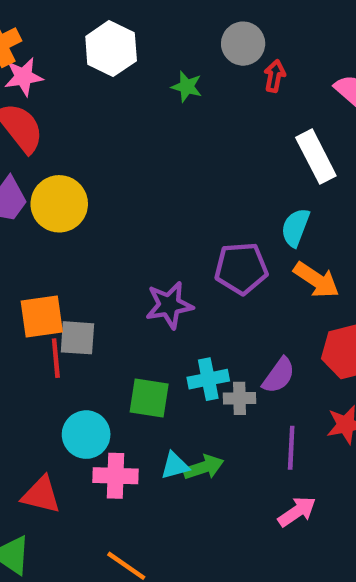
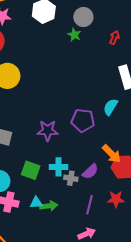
gray circle: (243, 44) -> (83, 17), moved
orange arrow: (316, 280) -> (112, 154), moved

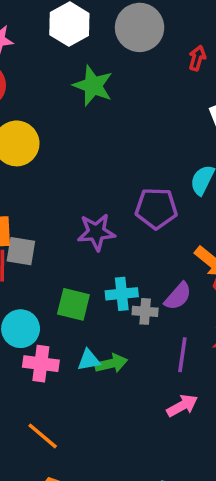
gray circle: (83, 17) -> (140, 27), size x1.4
green star: (74, 35) -> (93, 86), moved, size x1.6

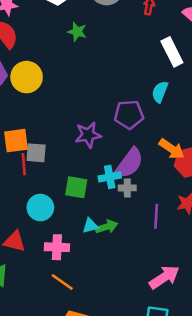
green star: (93, 86) -> (77, 32), size x0.7
purple semicircle: (178, 296) -> (130, 163), moved, size x1.5
pink cross: (41, 364) -> (57, 247), moved
pink arrow: (182, 406) -> (164, 277), moved, size x1.4

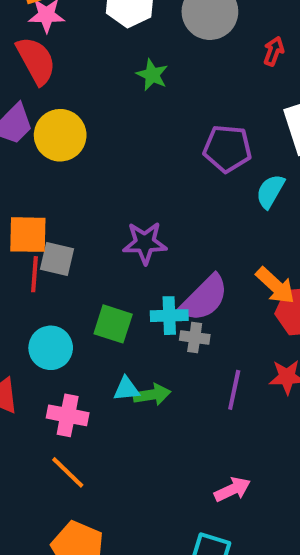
purple pentagon: (129, 115) -> (227, 149), moved
pink arrow: (164, 277) -> (232, 489), size x0.7

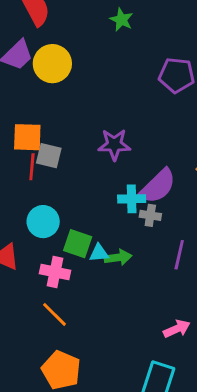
green square: (113, 324) -> (78, 244), moved

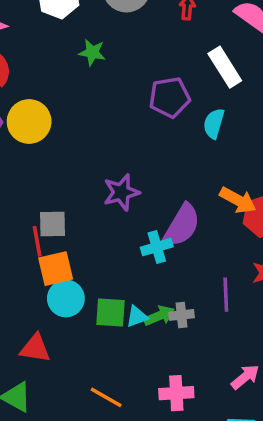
orange square: (27, 137) -> (56, 269), moved
gray cross: (150, 215) -> (181, 315), moved
pink cross: (55, 272) -> (176, 393), moved

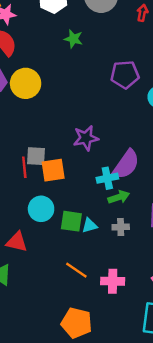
orange square: (56, 269) -> (53, 170), moved
green arrow: (159, 316) -> (119, 197), moved
orange line: (106, 397) -> (76, 270), moved

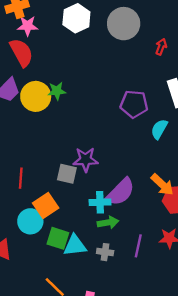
green star: (73, 39) -> (57, 91), moved, turned -30
gray square: (36, 156) -> (67, 174), moved
orange square: (53, 170) -> (46, 206), moved, turned -35
cyan triangle: (89, 225) -> (75, 245), size x1.5

